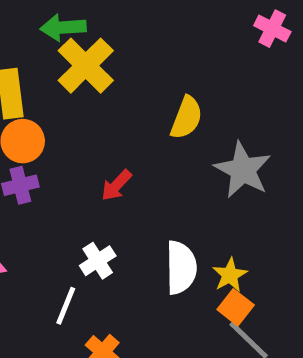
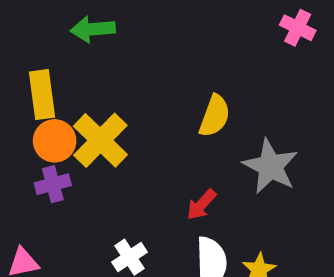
yellow cross: (86, 66) -> (100, 140), moved
red arrow: (116, 185) -> (201, 205), moved

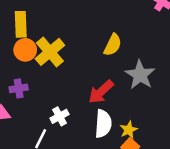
purple cross: (53, 184) -> (19, 88), moved
red arrow: (201, 205) -> (101, 92), size x1.5

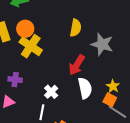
orange circle: (25, 50) -> (25, 29), moved
purple cross: (19, 88) -> (15, 80), turned 32
yellow star: (129, 130) -> (113, 86), moved

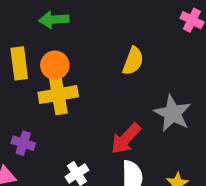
yellow semicircle: (76, 28) -> (133, 61), moved
yellow cross: (31, 46) -> (58, 95), turned 35

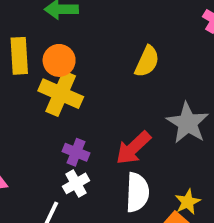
yellow cross: (58, 95) -> (61, 94), turned 30
purple cross: (23, 143) -> (76, 152), moved

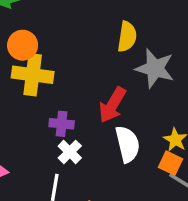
yellow semicircle: (147, 61) -> (127, 37), moved

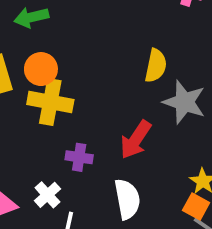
white semicircle: (127, 144) -> (127, 199), moved
white cross: (70, 152) -> (47, 195), moved

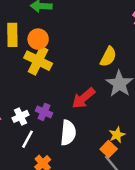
purple cross: (79, 157) -> (44, 112), moved

